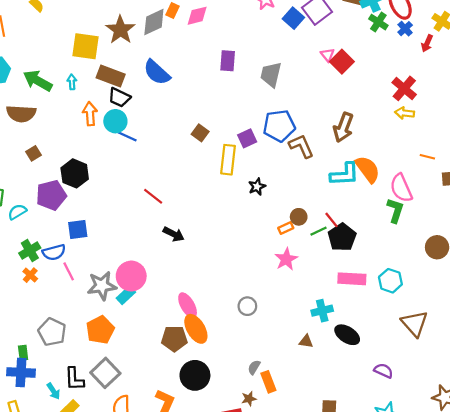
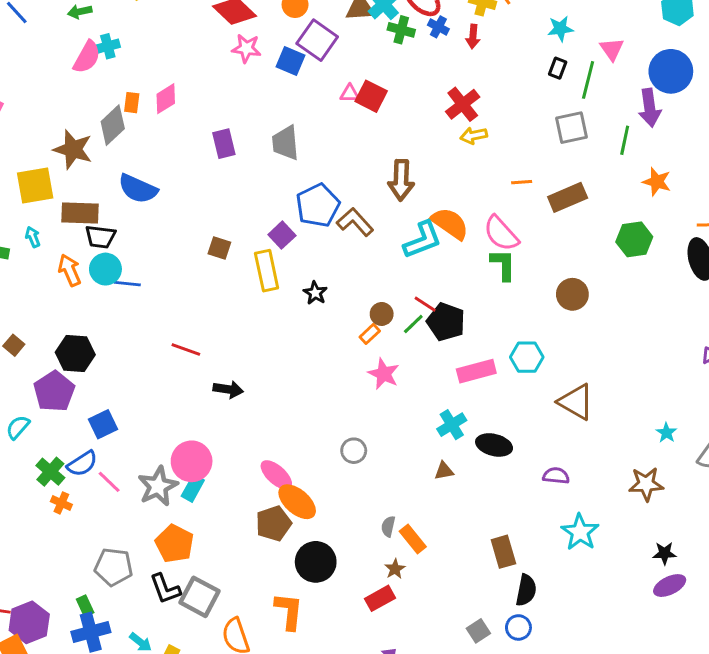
pink triangle: (327, 55) -> (350, 94), turned -32
red cross: (404, 88) -> (463, 104), turned 30
black L-shape: (74, 379) -> (165, 589), moved

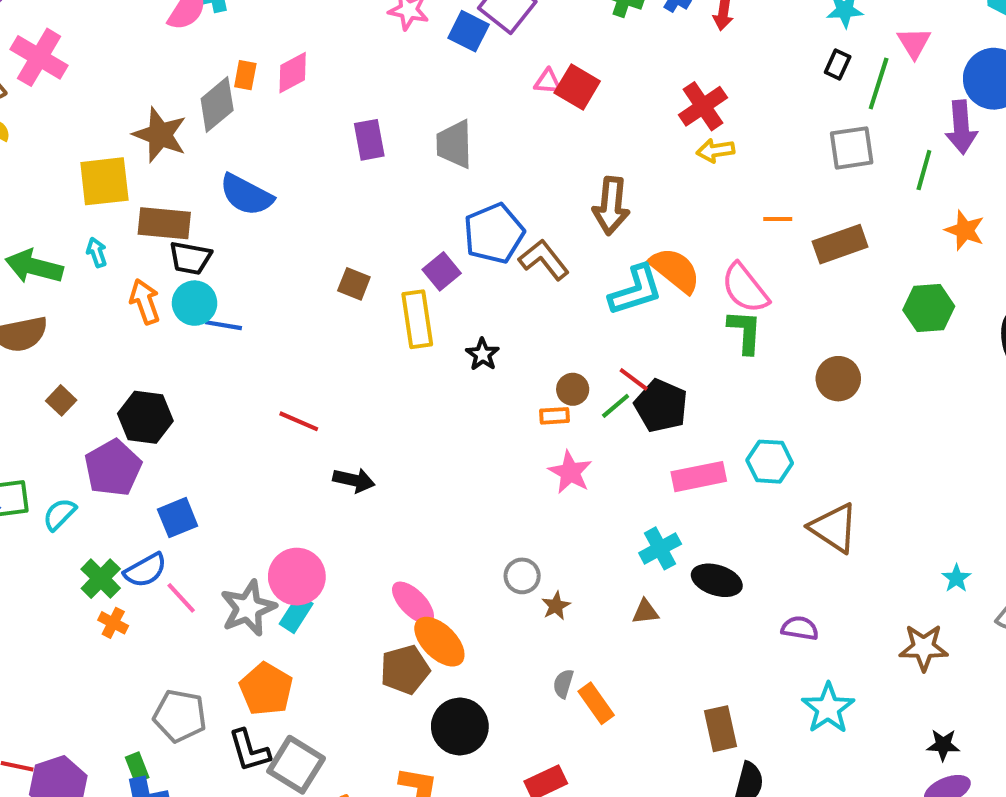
orange rectangle: (370, 334) -> (554, 416), turned 36
brown star: (395, 569) -> (556, 606), moved

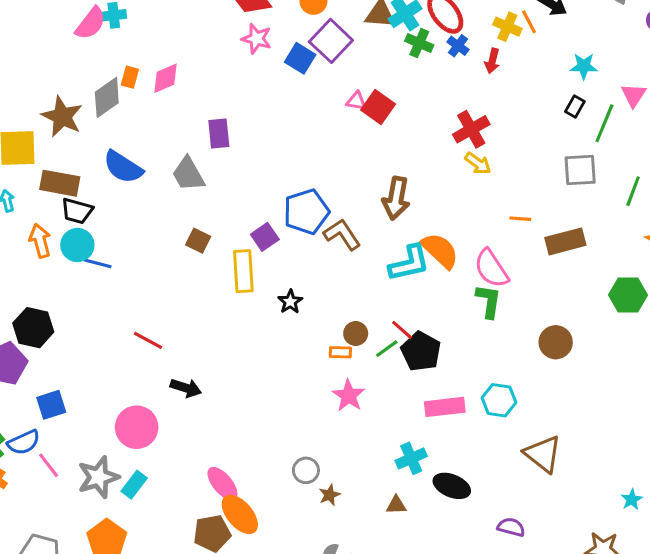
gray trapezoid: (454, 144) -> (188, 174), moved, turned -33
yellow arrow: (715, 150) -> (478, 163), turned -140
pink circle: (297, 577) -> (137, 427), moved

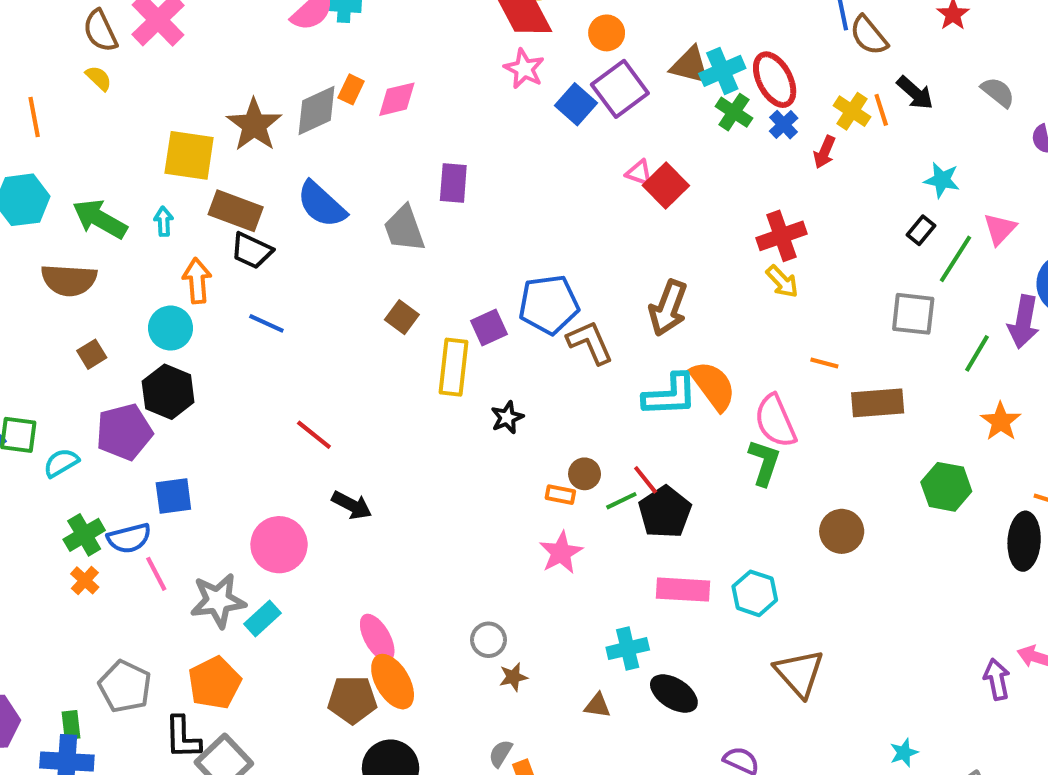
cyan circle: (77, 245) -> (171, 328), moved

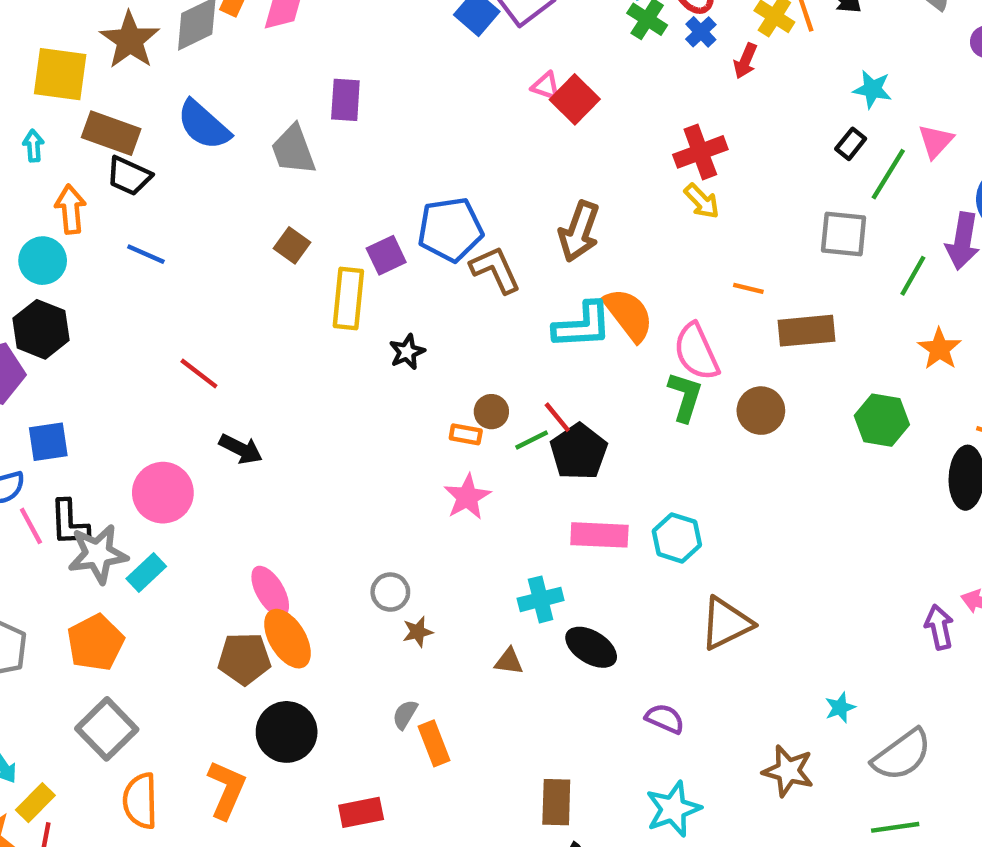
brown circle: (842, 531) -> (761, 411), moved
brown triangle: (799, 673) -> (726, 623), turned 46
black L-shape: (183, 737) -> (69, 523), moved

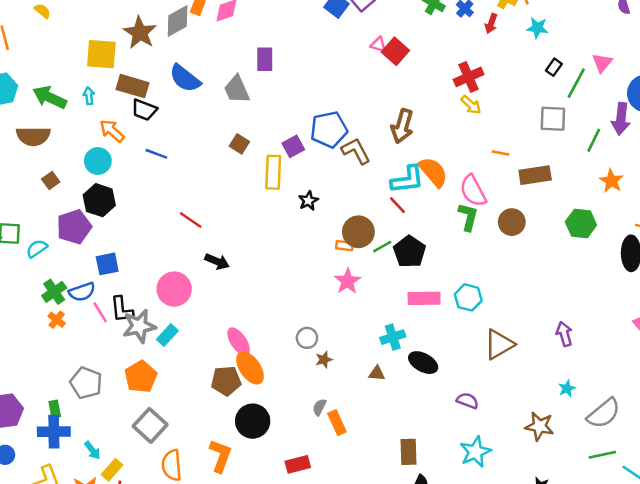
cyan star: (872, 89) -> (537, 28), moved
orange arrow: (71, 209) -> (112, 131), turned -40
brown circle: (491, 412) -> (358, 232), size x1.6
red line: (557, 417) -> (397, 205), moved
purple arrow: (939, 627) -> (564, 334), moved

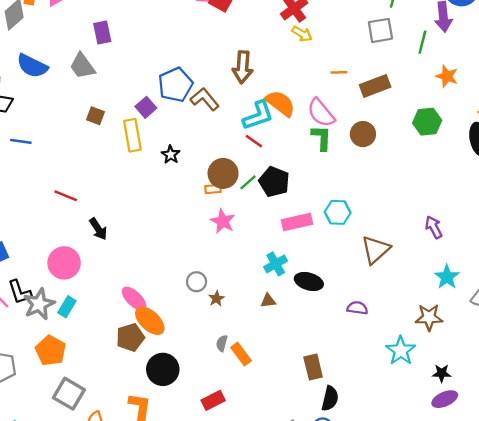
black arrow: (217, 262) -> (98, 229), turned 45
cyan star: (567, 388) -> (447, 277), size x1.5
cyan star: (475, 452) -> (401, 351), moved

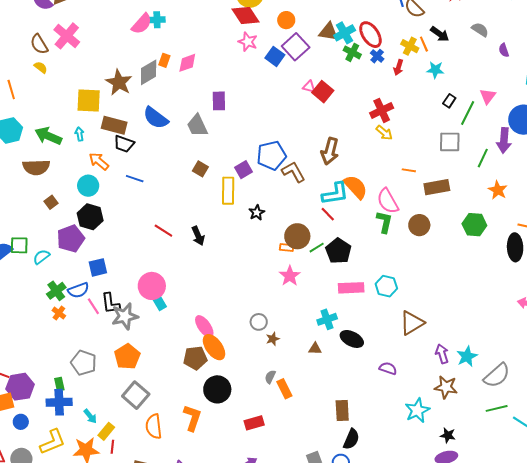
purple arrow: (434, 227) -> (442, 354), moved
black arrow: (98, 229) -> (198, 236), moved
cyan rectangle: (67, 307) -> (159, 301), moved, turned -72

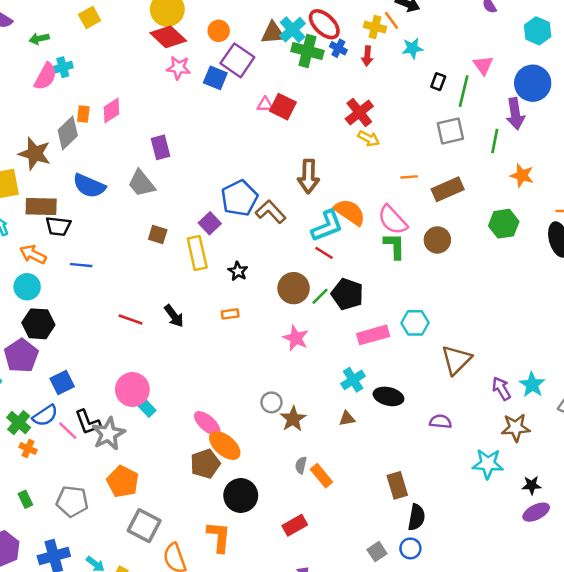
green cross: (352, 52) -> (307, 51), size x1.4
orange rectangle: (287, 248) -> (230, 314), moved
brown star: (273, 339) -> (293, 419), size x1.5
green rectangle: (59, 384) -> (25, 499), moved
cyan star: (417, 410) -> (488, 464), turned -30

